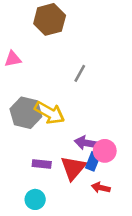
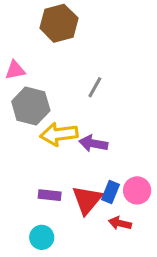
gray hexagon: (26, 113) -> (31, 106), moved
yellow arrow: (50, 113) -> (59, 134), turned 144
purple arrow: (86, 143) -> (93, 144), moved
pink circle: (105, 151) -> (137, 190), moved

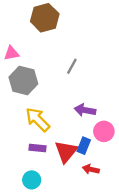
yellow arrow: (59, 134) -> (38, 120), moved, turned 52
purple arrow: (93, 144) -> (85, 110), moved
pink circle: (137, 190) -> (104, 131), moved

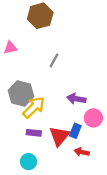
gray line: (72, 66) -> (54, 60), moved
gray hexagon: (23, 80) -> (21, 93), moved
yellow arrow: (38, 120) -> (34, 107), turned 90

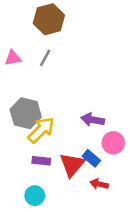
gray line: (54, 60) -> (45, 58), moved
blue rectangle: (75, 131) -> (91, 158), turned -72

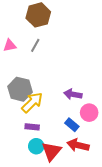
red triangle: (72, 165) -> (51, 151), moved
red arrow: (99, 184) -> (78, 145), size x1.5
cyan circle: (35, 196) -> (36, 146), moved

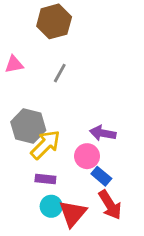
gray line: (35, 45) -> (60, 73), moved
pink circle: (89, 113) -> (87, 156), moved
red arrow: (78, 145) -> (110, 205), turned -135

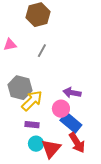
blue rectangle: (101, 176) -> (71, 123), size x1.5

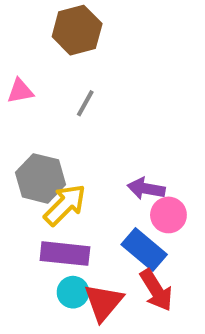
pink circle: (61, 109) -> (168, 215), moved
purple rectangle: (32, 125) -> (65, 254), size x1.6

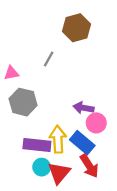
brown hexagon: (77, 30) -> (76, 28), moved
pink triangle: (20, 91) -> (11, 73), moved
yellow arrow: (65, 205) -> (58, 139), moved, turned -48

